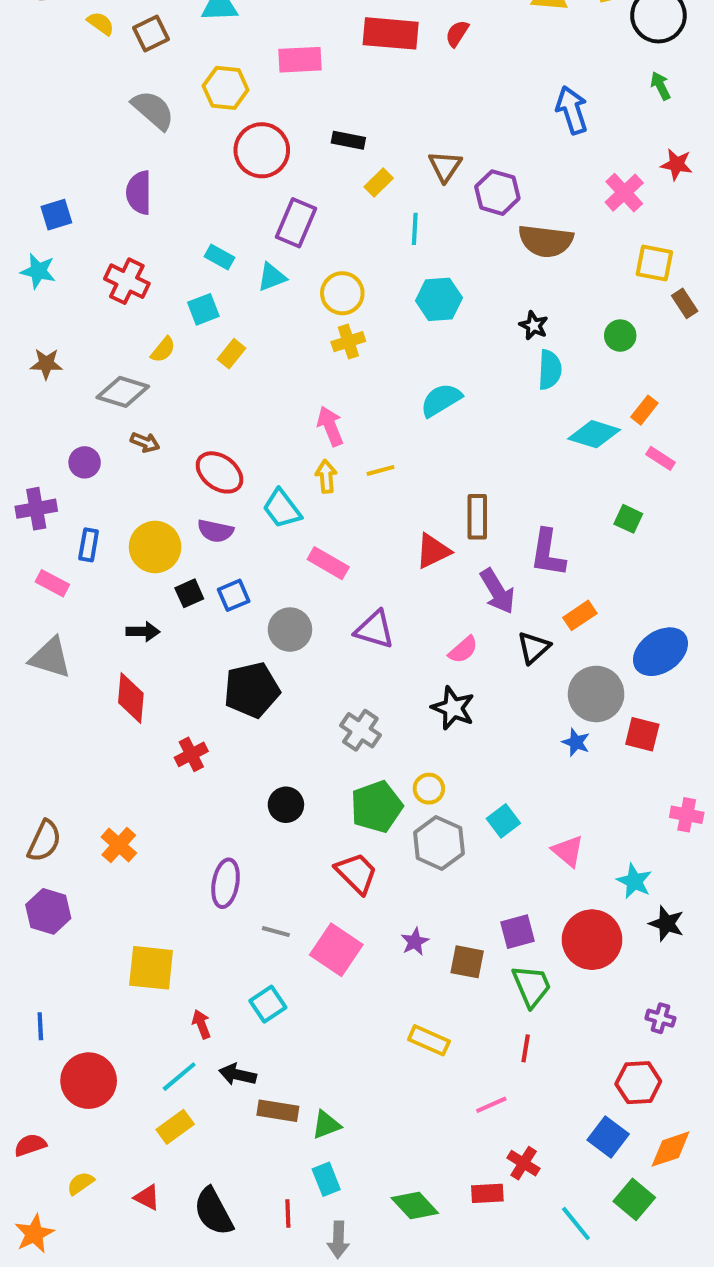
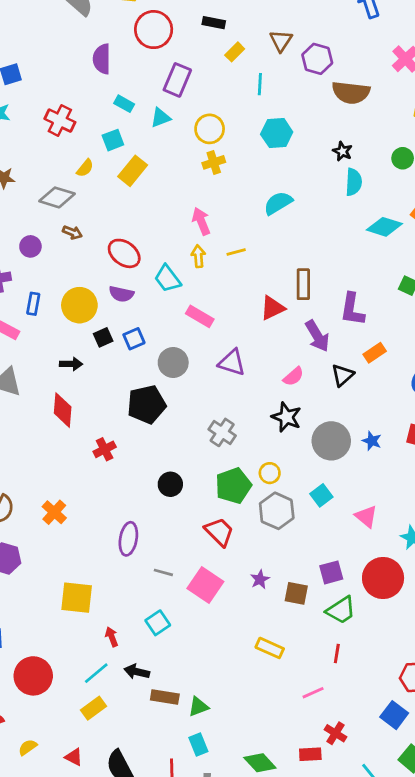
purple semicircle: (139, 193) -> (102, 59), moved
yellow rectangle: (232, 354) -> (133, 171), size x1.5
gray circle: (596, 694) -> (331, 441), moved
green trapezoid: (532, 986) -> (341, 610), turned 80

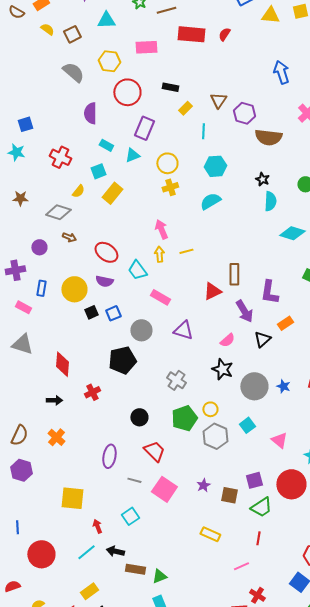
cyan semicircle: (278, 203) -> (210, 201), moved
black arrow: (71, 364) -> (54, 400), moved
red trapezoid: (219, 532) -> (154, 451), moved
yellow rectangle: (93, 708) -> (89, 591), moved

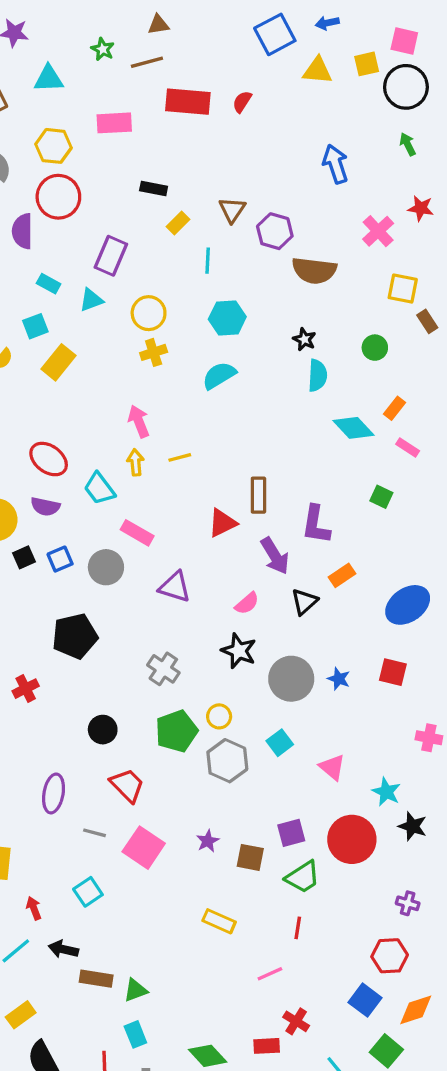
red circle: (127, 92) -> (58, 197), moved
cyan diamond: (292, 233) -> (354, 428), turned 30
gray circle: (141, 330) -> (106, 567), moved

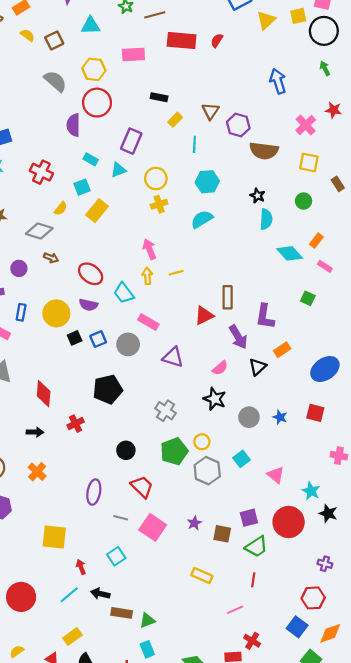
yellow triangle: (317, 71) -> (266, 20), turned -48
yellow square: (403, 289) -> (309, 162), moved
gray circle: (291, 679) -> (249, 417), size x0.7

